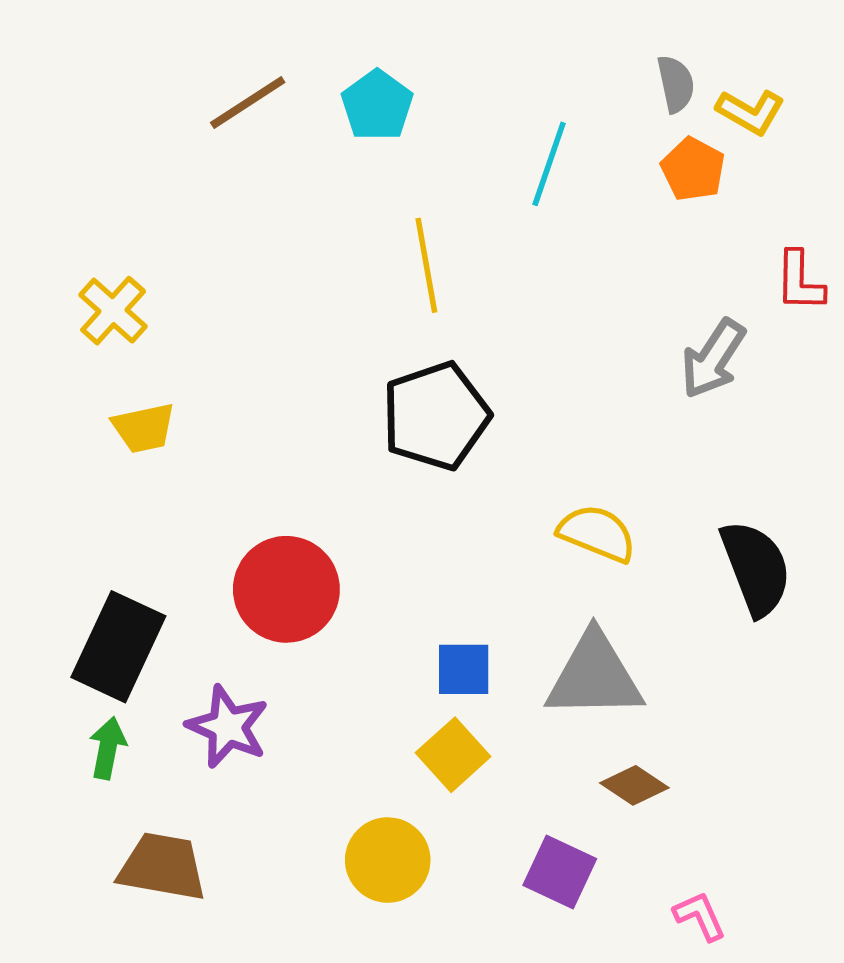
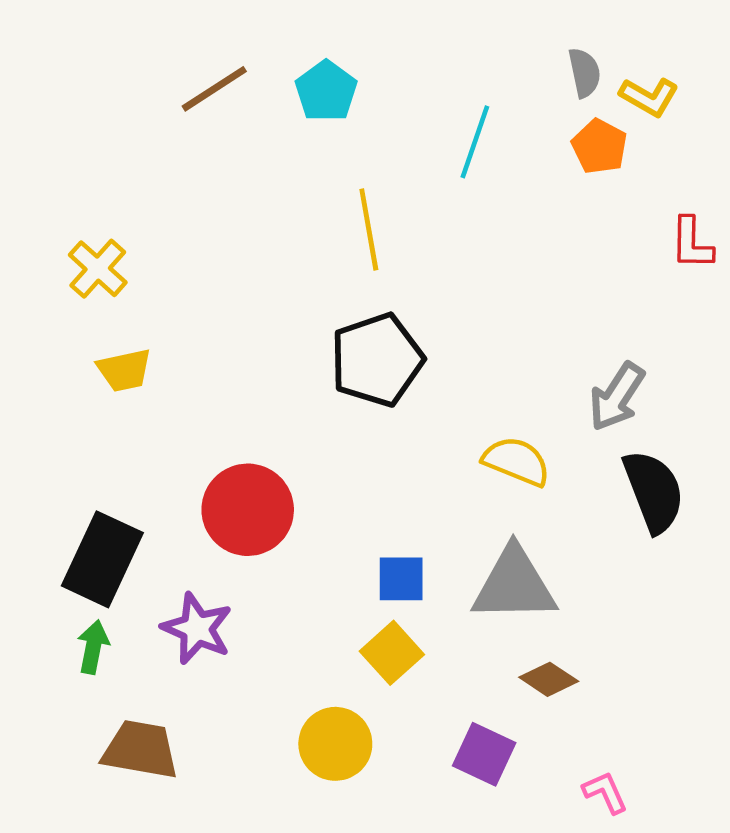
gray arrow: (713, 359) -> (617, 397), moved

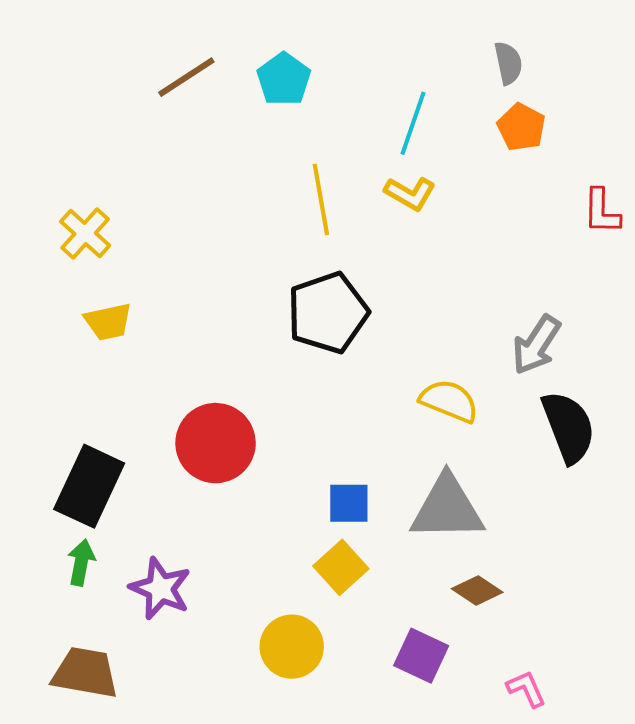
yellow L-shape: (649, 97) -> (410, 193), moved
purple star: (197, 629) -> (160, 588), moved
brown trapezoid: (140, 750) -> (85, 673), moved

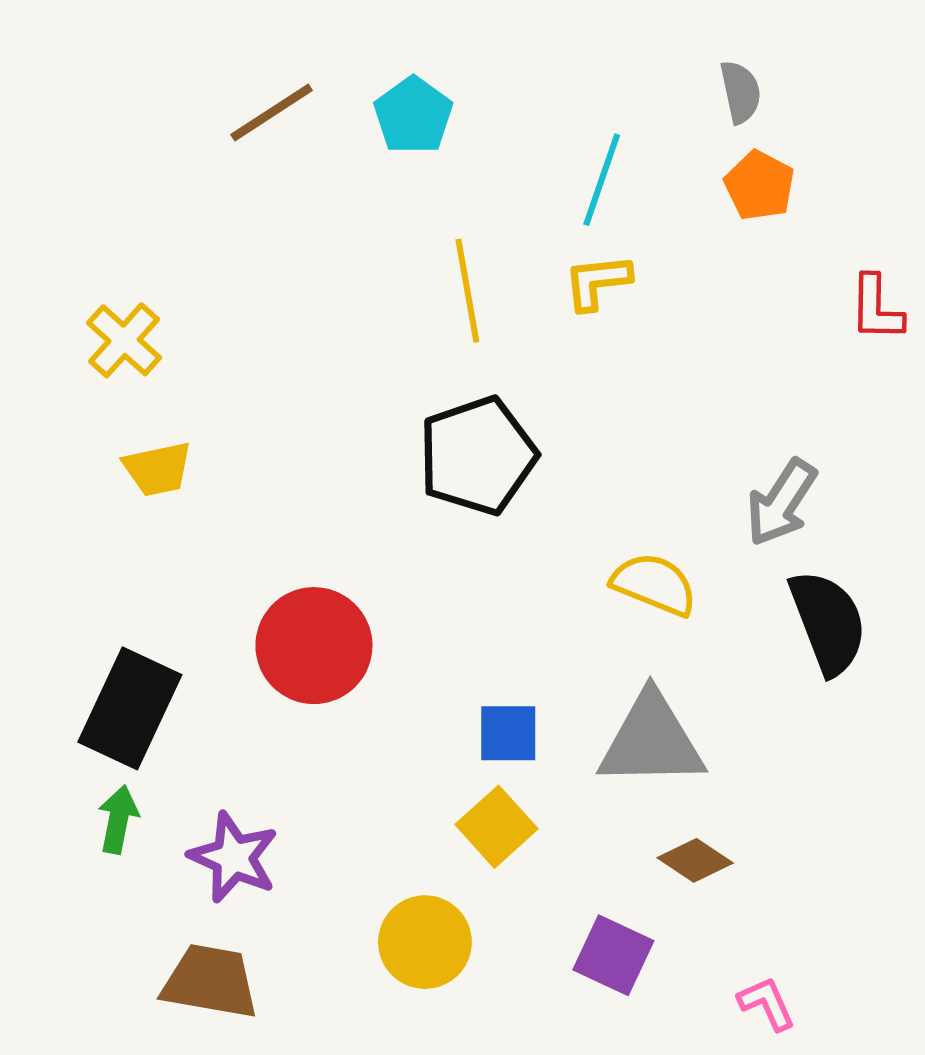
yellow L-shape: (410, 193) -> (597, 282), turned 144
brown trapezoid: (85, 673) -> (210, 982), moved

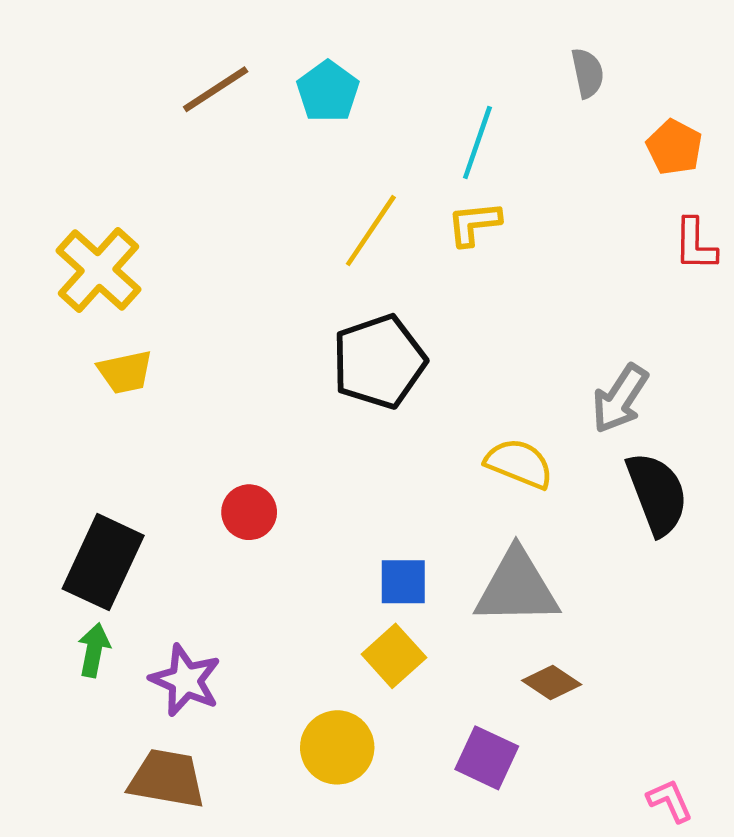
orange pentagon: (759, 186) -> (674, 147), moved
yellow line: (467, 291) -> (371, 231), turned 44
yellow cross: (124, 340) -> (98, 270), size x1.4
red circle: (314, 646) -> (249, 512), size x0.6
pink L-shape: (767, 1003) -> (670, 801), moved

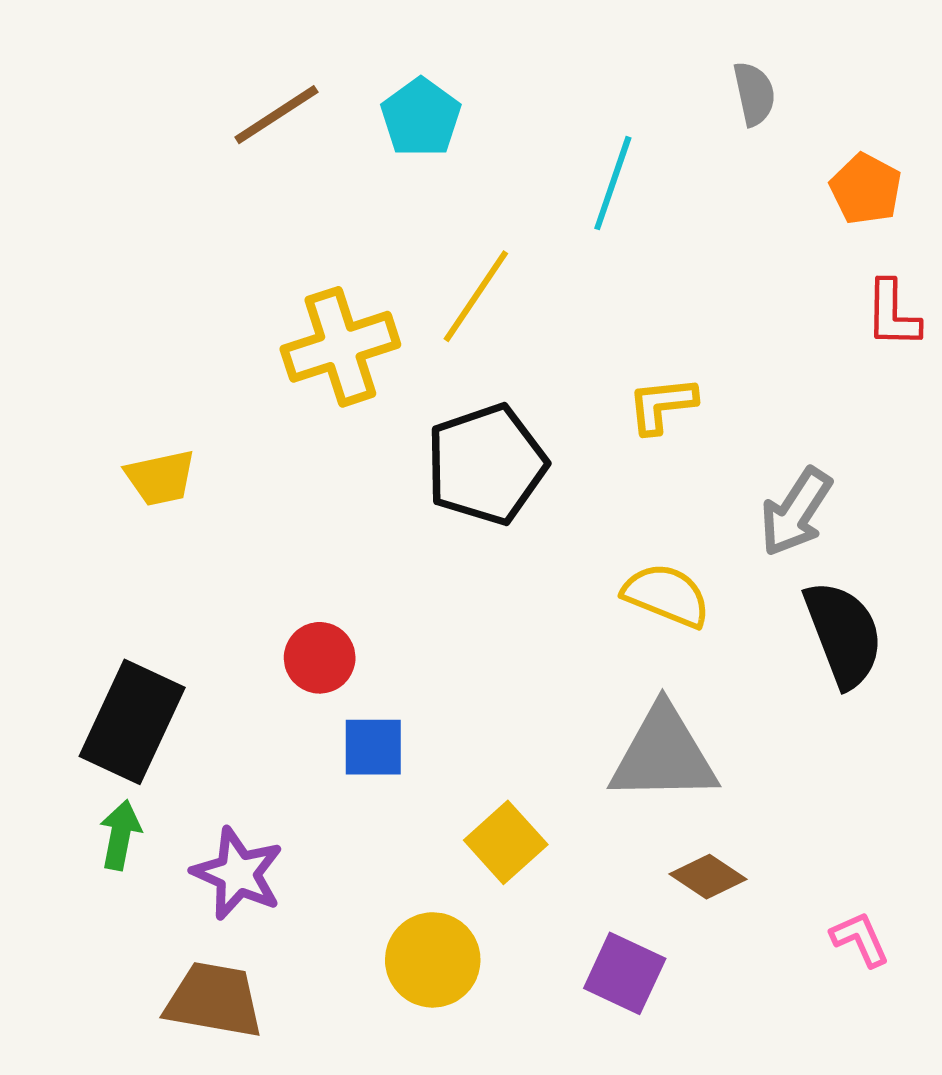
yellow L-shape: (474, 224) -> (662, 405), moved
yellow cross: (98, 270) -> (340, 347), moved, turned 30
blue square: (403, 582) -> (373, 747), moved
pink L-shape: (670, 801) -> (860, 939), moved

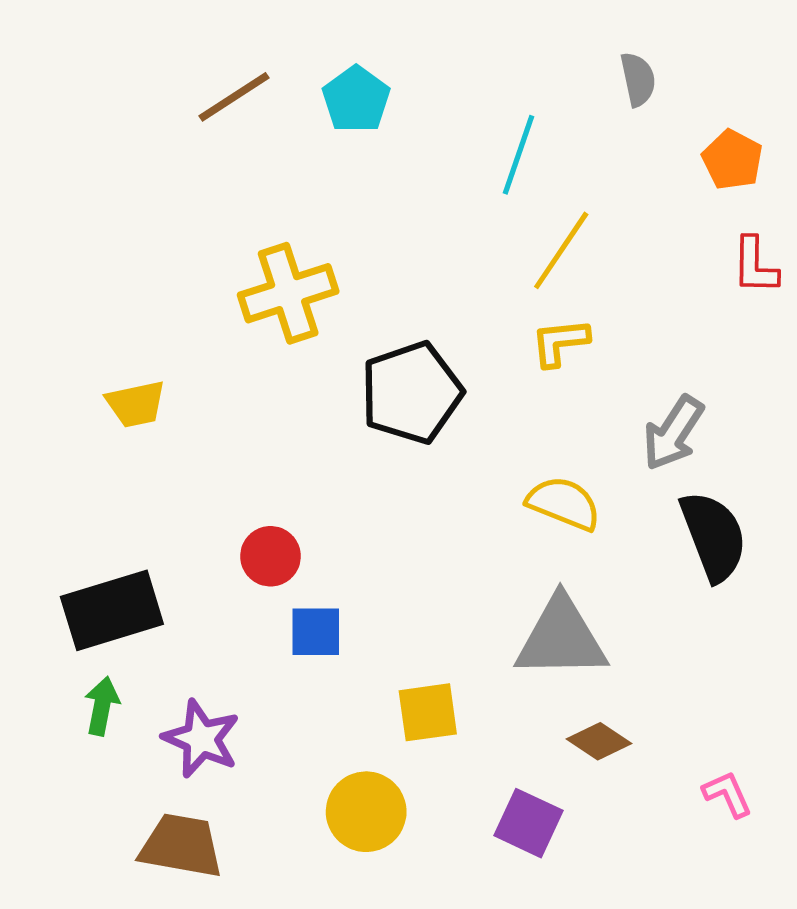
yellow line: (476, 296) -> (561, 250), moved
black rectangle: (132, 722) -> (112, 610), turned 48
yellow square: (506, 842) -> (428, 712), turned 34

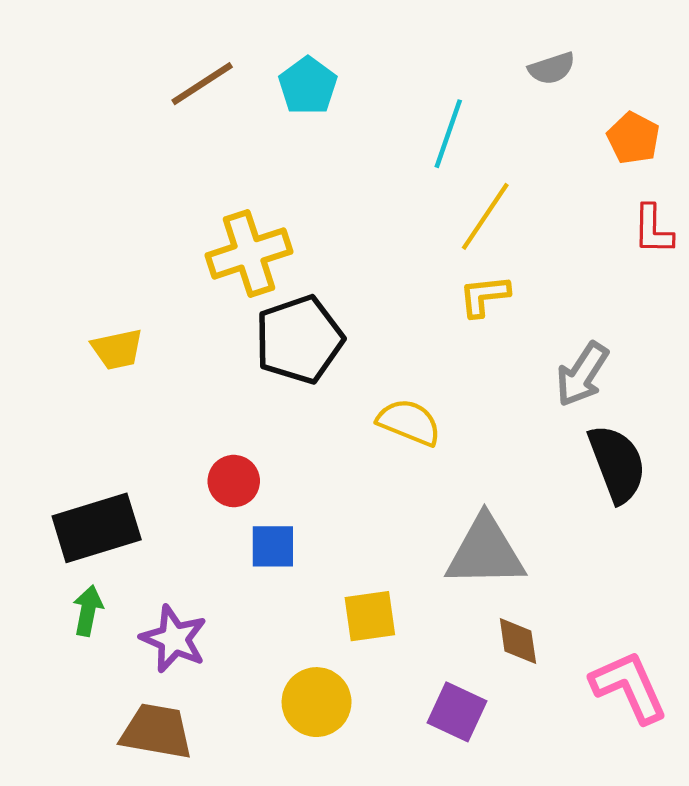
gray semicircle: (638, 79) -> (552, 68), turned 84
black pentagon: (411, 393) -> (299, 339), moved
yellow semicircle: (564, 503) -> (409, 422), moved
brown diamond: (599, 741) -> (518, 641), turned 48
pink L-shape: (727, 794) -> (629, 687), size x1.8

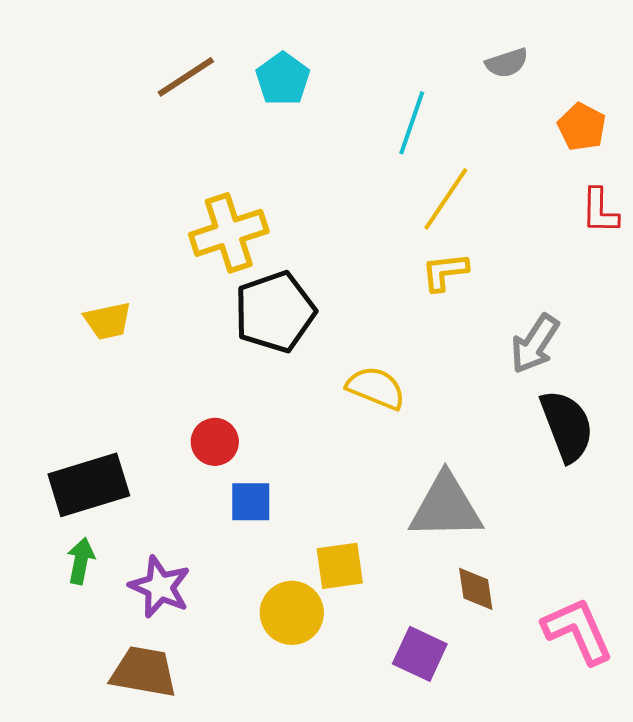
yellow circle: (317, 702) -> (292, 613), moved

